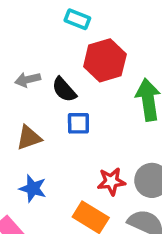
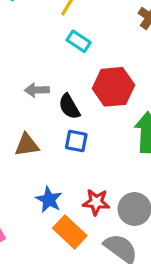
cyan rectangle: (77, 19) -> (79, 41), moved
blue star: (33, 188) -> (49, 200), moved

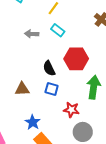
gray arrow: (37, 90) -> (32, 34), moved
red star: (96, 202) -> (71, 110), moved

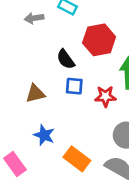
red star: (71, 110) -> (105, 96), moved
blue star: (33, 122) -> (44, 135), moved

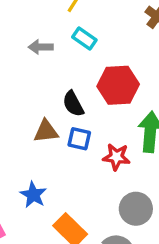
brown triangle: (35, 94) -> (46, 131), moved

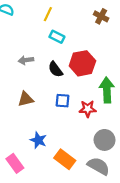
gray arrow: (41, 47) -> (26, 60), moved
black semicircle: (73, 104) -> (55, 69), moved
brown triangle: (46, 131) -> (26, 99), moved

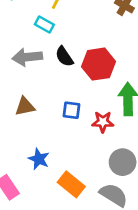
cyan rectangle: (57, 37) -> (44, 24), moved
gray arrow: (26, 60) -> (27, 57), size x1.5
black semicircle: (55, 69) -> (64, 57), moved

